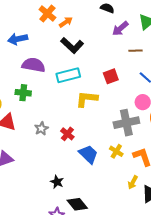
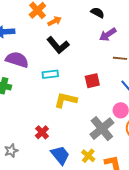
cyan rectangle: (68, 75) -> (50, 74), size x0.7
gray cross: (126, 123) -> (102, 129), turned -35
gray star: (41, 128) -> (11, 151), moved

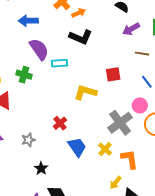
black L-shape: (58, 45) -> (81, 37), turned -30
purple semicircle: (17, 60) -> (39, 49), turned 35
cyan rectangle: (50, 74) -> (60, 63), moved

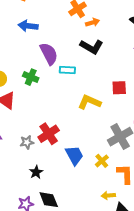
blue arrow: (28, 21) -> (28, 26), moved
red cross: (60, 123) -> (49, 134), moved, size x1.5
yellow arrow: (116, 183) -> (108, 195), turned 40

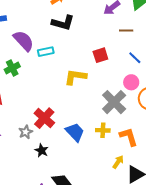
green cross: (31, 77) -> (12, 68), turned -35
yellow cross: (102, 161) -> (103, 130), turned -32
black star: (36, 172) -> (42, 151), moved
yellow arrow: (108, 195) -> (118, 162), turned 144

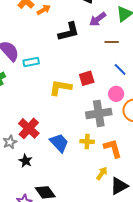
black L-shape: (63, 23) -> (69, 32), moved, turned -30
red square: (100, 55) -> (87, 78), moved
gray cross: (114, 102) -> (99, 113), turned 35

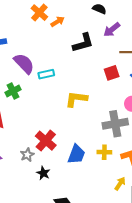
red square: (87, 78) -> (112, 73), moved
blue trapezoid: (59, 143) -> (76, 154), turned 65

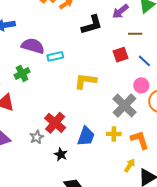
purple semicircle: (24, 64) -> (33, 46), turned -30
gray cross: (115, 124) -> (125, 106), turned -35
black star: (43, 173) -> (61, 154), moved

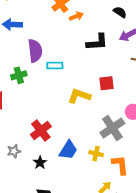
purple semicircle: (33, 46) -> (35, 51), turned 55
red square: (120, 55) -> (106, 83), moved
gray star: (37, 137) -> (14, 151), moved

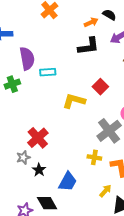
orange arrow: (76, 16) -> (91, 22), moved
red square: (106, 83) -> (100, 87), turned -35
blue trapezoid: (68, 150) -> (68, 182), moved
gray star: (14, 151) -> (23, 157), moved

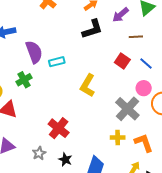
red square: (100, 87) -> (122, 61), moved
yellow L-shape: (74, 101) -> (88, 85), turned -65
gray star: (23, 157) -> (39, 153), moved

